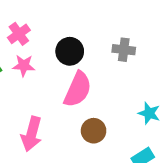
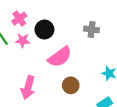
black circle: (70, 51) -> (44, 29), moved
pink semicircle: (78, 89) -> (60, 57), turned 30

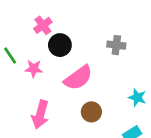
pink cross: (19, 19) -> (43, 25), moved
pink star: (23, 40) -> (34, 69), moved

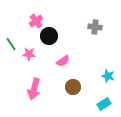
gray cross: (116, 45) -> (95, 27), moved
pink semicircle: (78, 78) -> (63, 61), size x0.6

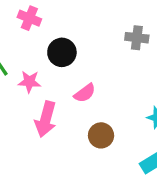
pink cross: (36, 21) -> (29, 18), moved, turned -32
pink arrow: (34, 89) -> (46, 119), moved

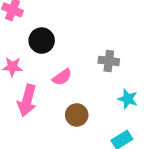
gray cross: (137, 38) -> (109, 61), moved

